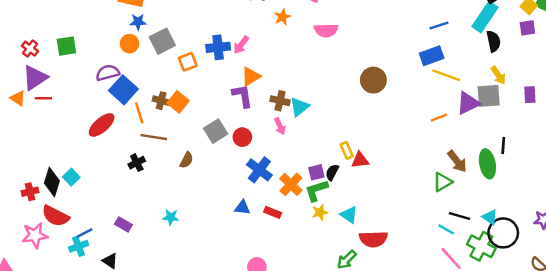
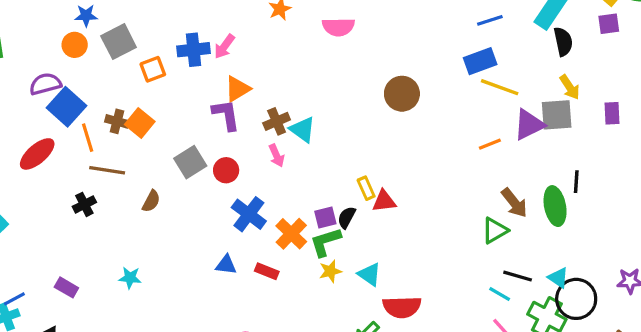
brown cross: (280, 101) -> (277, 121), turned -36
cyan triangle: (299, 107) -> (303, 130), turned -45

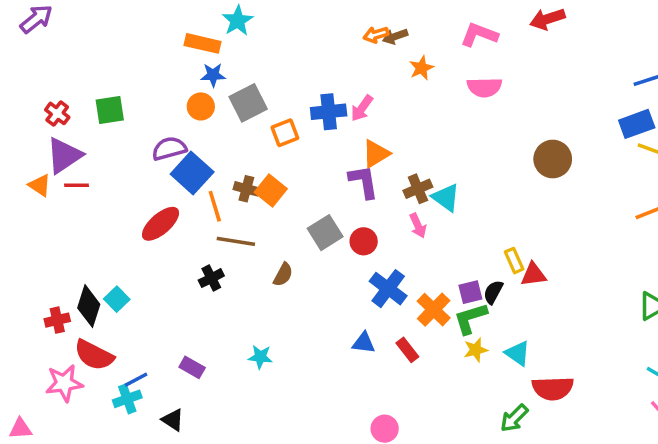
red rectangle: (267, 271) -> (407, 350), turned 30

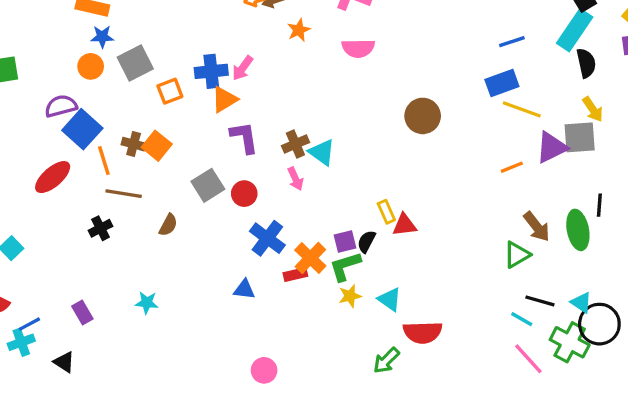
orange triangle: (376, 154) -> (224, 99), moved
red rectangle: (407, 350) -> (295, 275), moved, turned -65
purple rectangle: (192, 367) -> (82, 313), turned 30

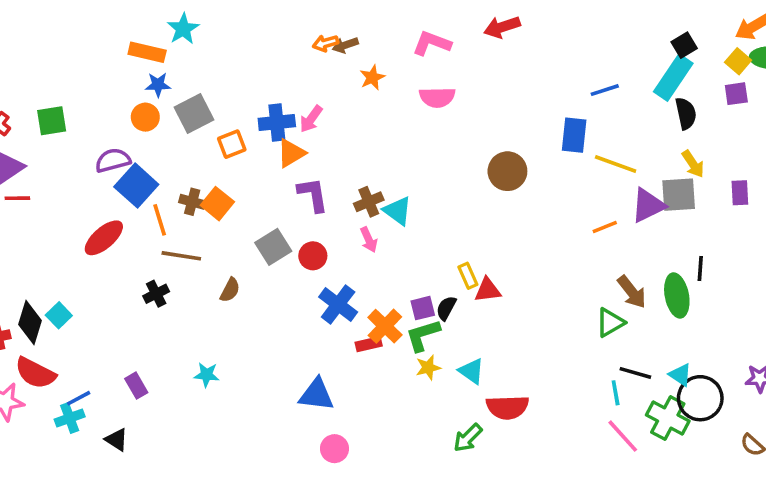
blue rectangle: (502, 83) -> (574, 135), moved, turned -64
blue triangle: (244, 289) -> (316, 395), moved, size x1.5
cyan line: (522, 319) -> (616, 393), turned 50

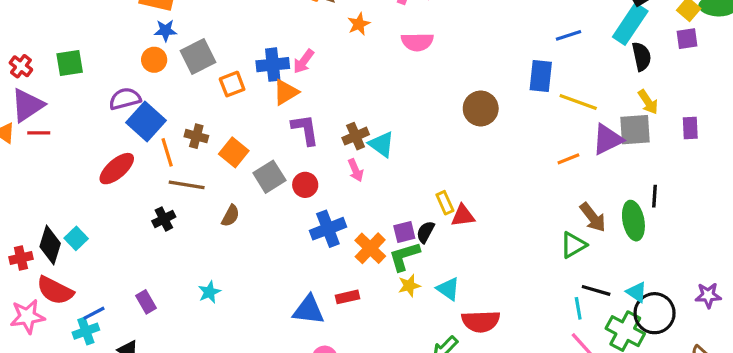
orange square: (217, 204) -> (234, 152), moved
blue cross: (338, 304) -> (328, 229), turned 32
red rectangle: (369, 344) -> (347, 297), moved
cyan star: (207, 375) -> (209, 292), turned -30

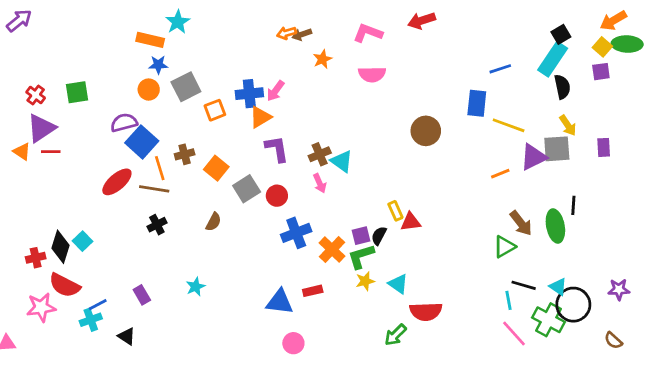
brown cross: (196, 136) -> (185, 154), turned -30
brown line: (187, 185) -> (154, 189), moved

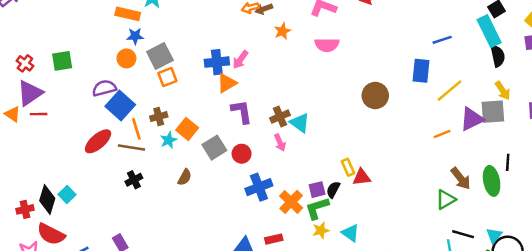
cyan rectangle: (553, 59) -> (489, 31), turned -60
orange square: (215, 110) -> (167, 77), moved
yellow line: (509, 125) -> (449, 91), turned -60
cyan star: (196, 287) -> (169, 140), moved
cyan triangle: (558, 287) -> (494, 235), turned 35

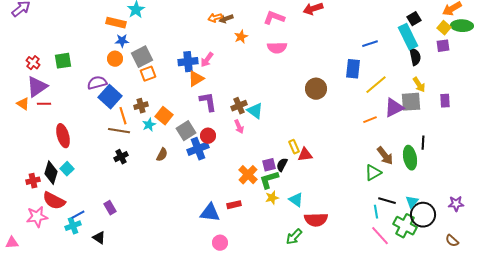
red ellipse: (98, 141) -> (63, 136), moved, turned -65
blue cross: (259, 187) -> (198, 149), moved

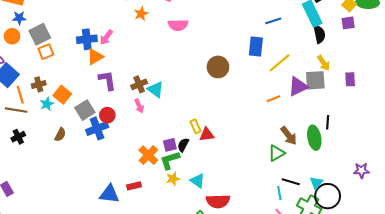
purple star: (456, 204) -> (361, 170), moved

